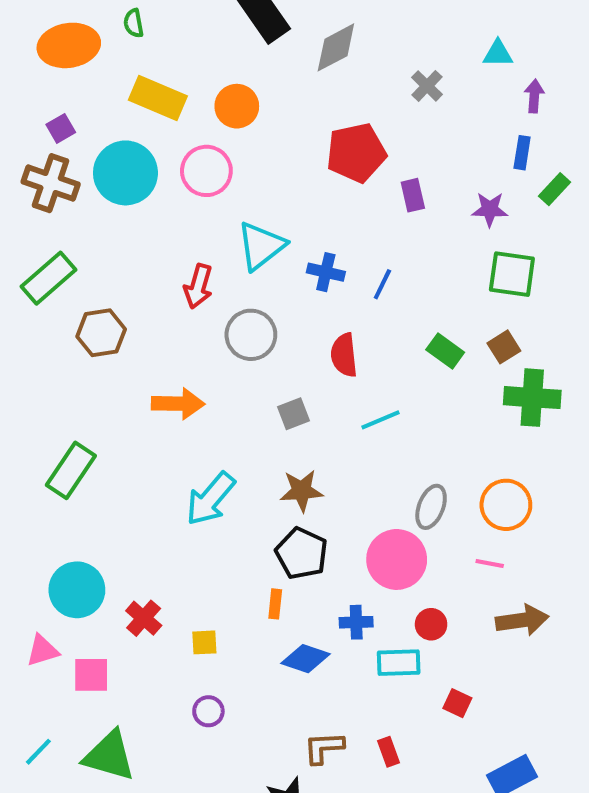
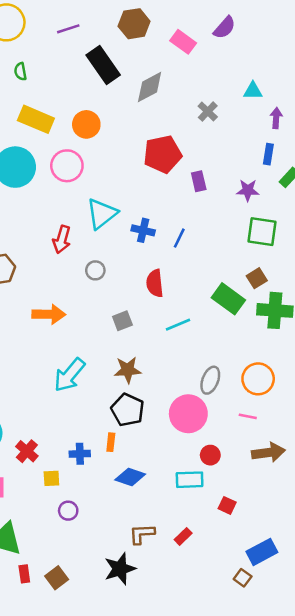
gray circle: (251, 335) -> (95, 270), size x0.6
green rectangle: (445, 351) -> (228, 299), moved, size x1.4
blue cross: (356, 622) -> (80, 454), moved
yellow square: (204, 642) -> (51, 478), moved
red rectangle: (389, 752) -> (183, 536), turned 66

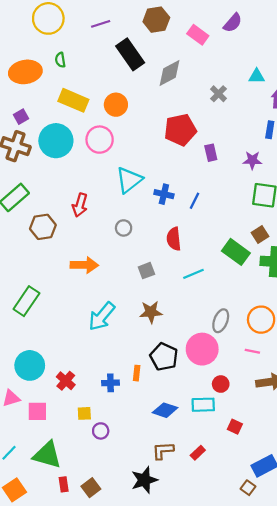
red arrow: (62, 239) -> (80, 205), moved
black pentagon: (128, 410) -> (164, 357), moved
blue diamond: (130, 477) -> (165, 410), moved
yellow square: (51, 478) -> (84, 413), moved

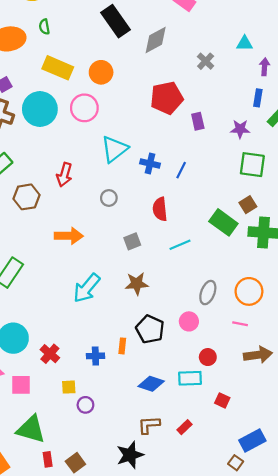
pink circle: (202, 349) -> (189, 321), size x0.6

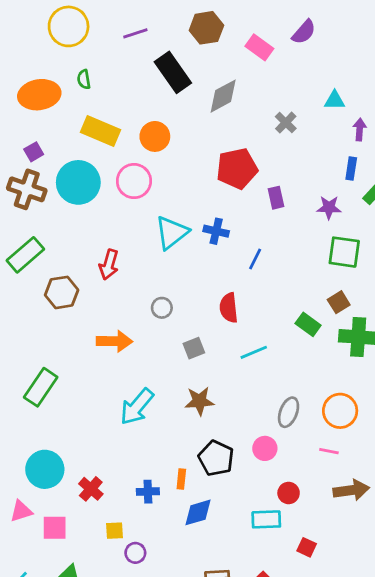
blue cross: (150, 164) -> (216, 231), moved
gray circle: (109, 198) -> (162, 308), moved
green rectangle: (223, 222) -> (308, 324), size x0.7
blue diamond: (151, 384) -> (198, 512), moved, turned -35

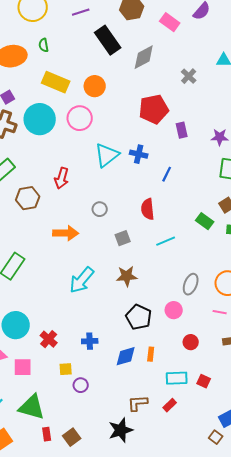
orange rectangle: (181, 479) -> (151, 354), moved
cyan rectangle: (266, 519) -> (177, 378), moved

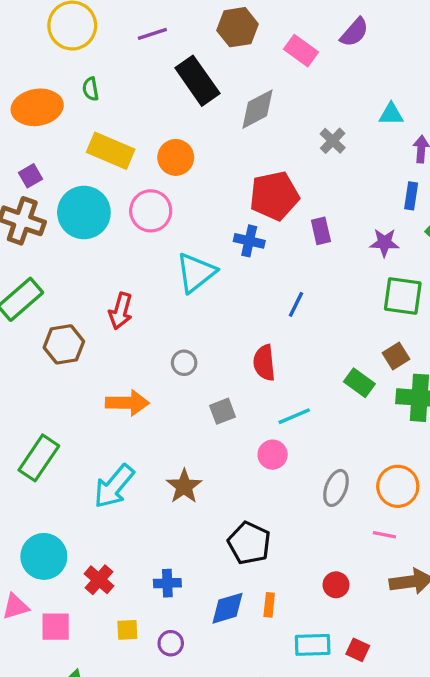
blue cross: (139, 154) -> (249, 241), moved
brown star: (127, 276) -> (184, 486), moved, turned -30
cyan arrow: (82, 280) -> (114, 486), moved
pink circle: (174, 310) -> (273, 455), moved
purple circle: (81, 385) -> (171, 643), moved

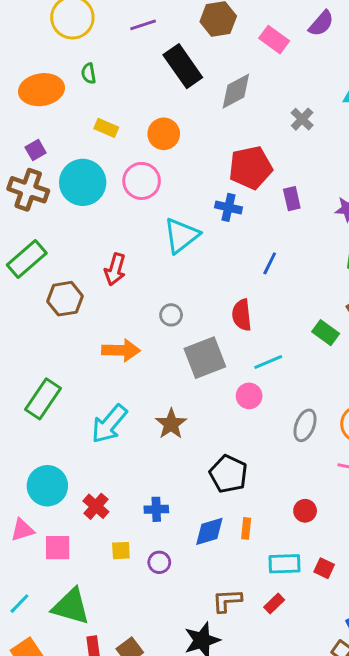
yellow rectangle: (111, 151) -> (106, 128), size x0.6
gray square: (222, 411) -> (205, 358), size x1.8

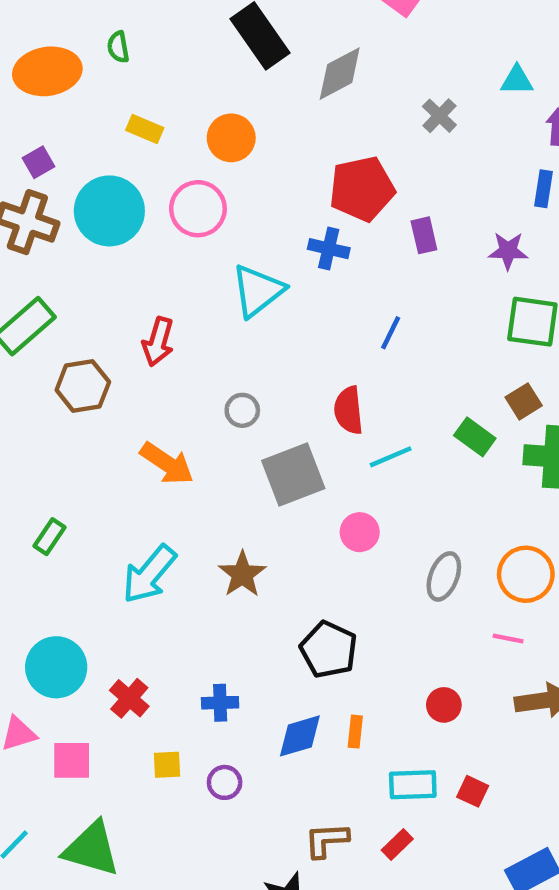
orange arrow: (121, 350) -> (167, 463), turned 33
cyan line: (268, 362) -> (391, 457), moved
green rectangle: (43, 399) -> (50, 537), size x0.6

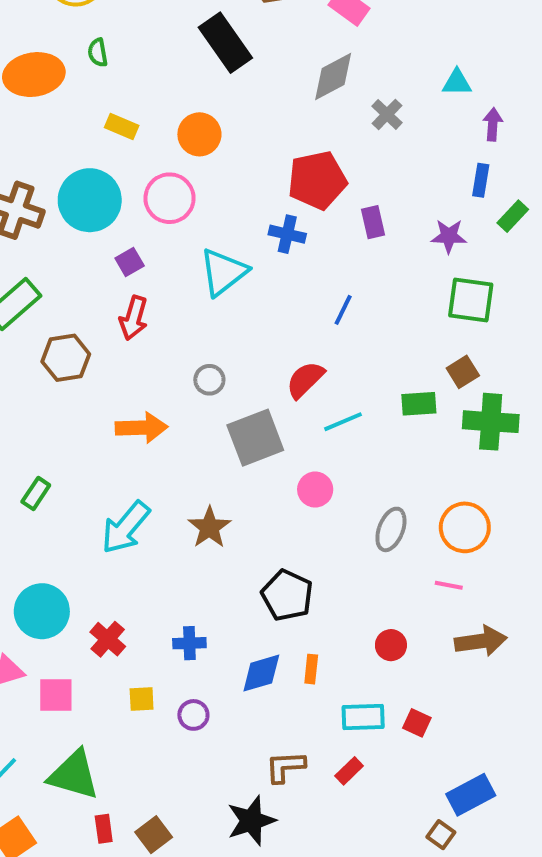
gray diamond: (340, 74) -> (333, 77), moved
purple square: (38, 162) -> (130, 262), moved
red semicircle: (349, 410) -> (305, 380), turned 51
green rectangle: (475, 437) -> (419, 404), turned -40
orange arrow: (167, 463) -> (142, 428), turned -36

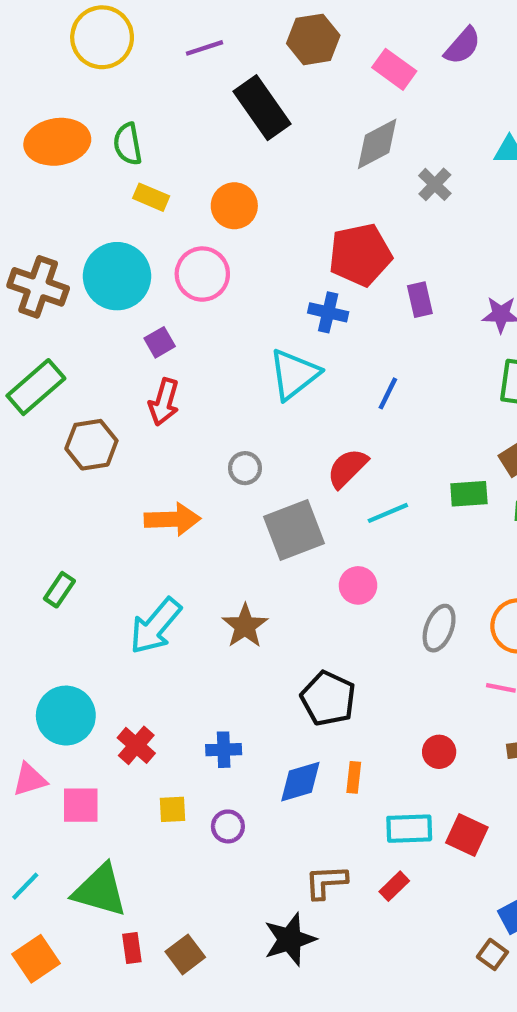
green semicircle: (98, 53) -> (128, 144), moved, size x1.4
cyan triangle: (223, 272) -> (294, 374), moved
red square: (417, 723) -> (467, 835), size x1.4

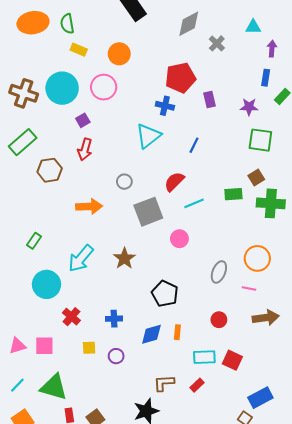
gray ellipse: (439, 628) -> (219, 272), moved
cyan circle: (66, 716) -> (46, 284), moved
pink triangle: (30, 780) -> (17, 346), moved

